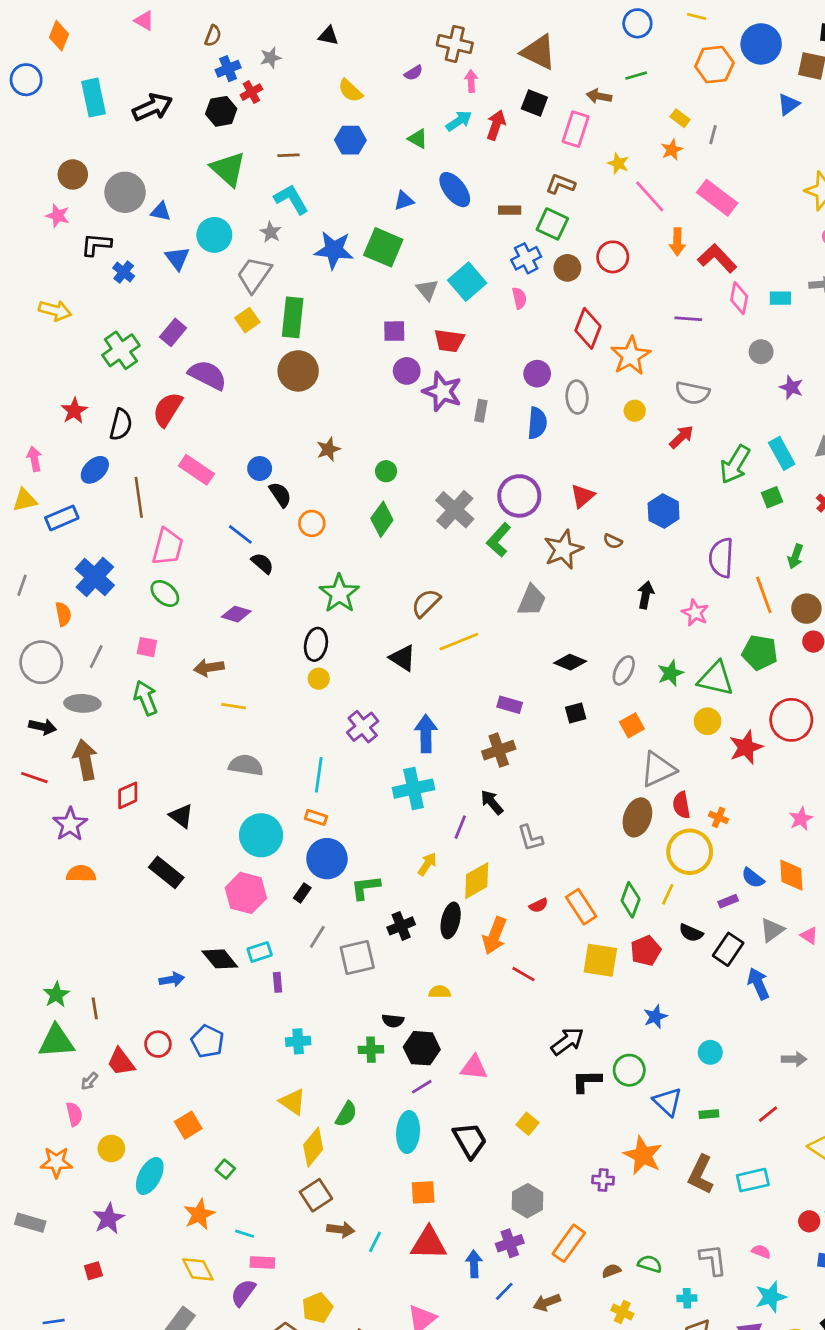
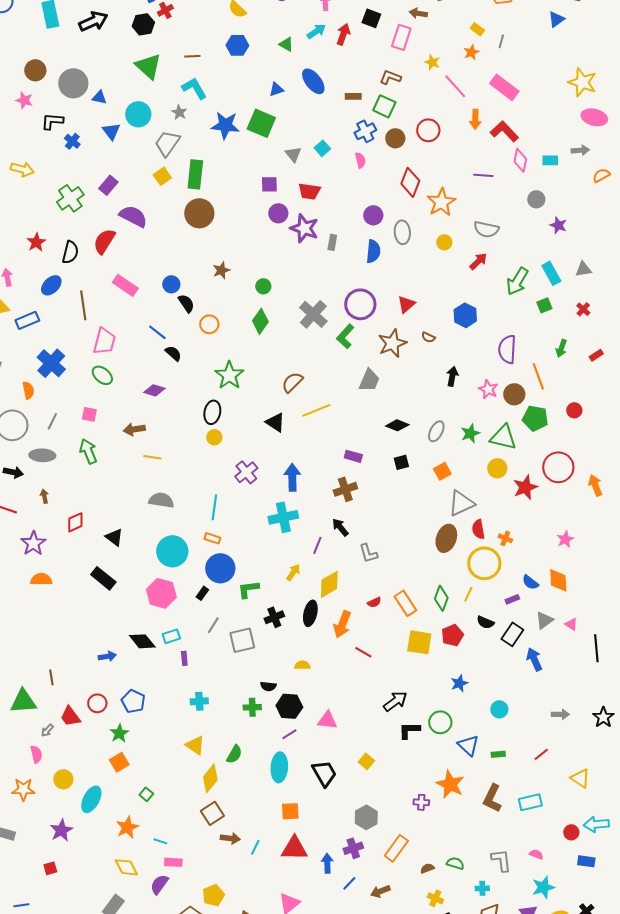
cyan square: (467, 282) -> (322, 148), size x0.6
brown circle: (806, 609) -> (514, 394), moved
brown arrow: (85, 760) -> (44, 496), size x0.5
green star: (56, 995) -> (119, 733), moved

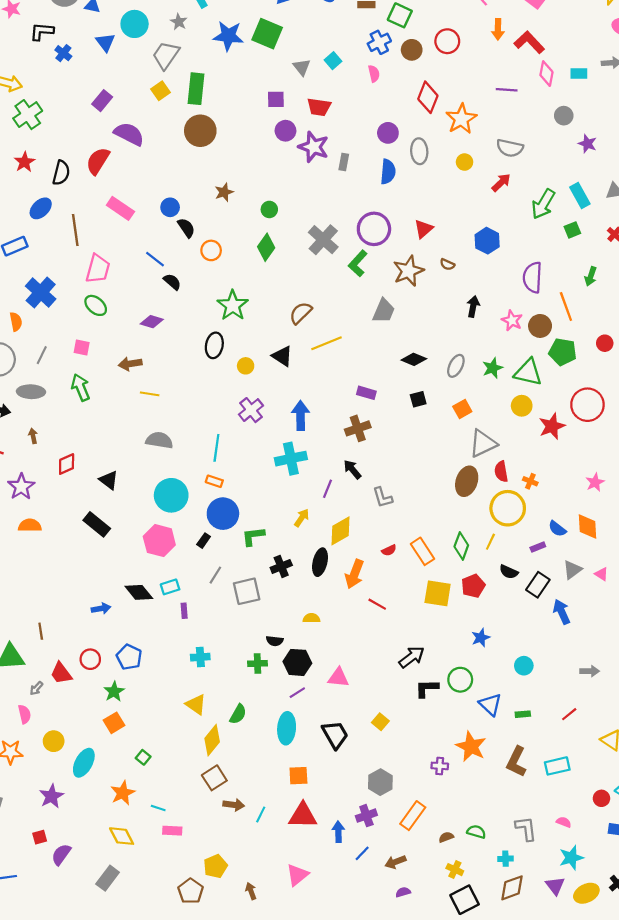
green cross: (70, 198) -> (28, 115), moved
yellow circle: (214, 437) -> (246, 366), moved
purple semicircle: (159, 884) -> (61, 854), moved

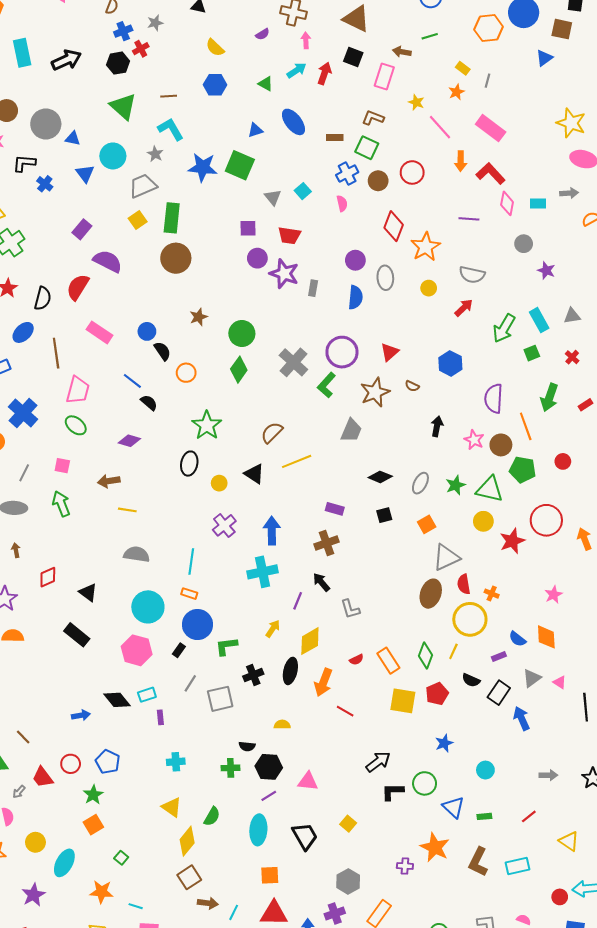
gray trapezoid: (166, 55) -> (143, 186), turned 32
green circle: (269, 209) -> (242, 333), size x1.6
green arrow: (591, 276) -> (549, 397), size x1.5
brown line: (41, 631) -> (23, 737), turned -35
orange star: (123, 793) -> (102, 892), turned 30

